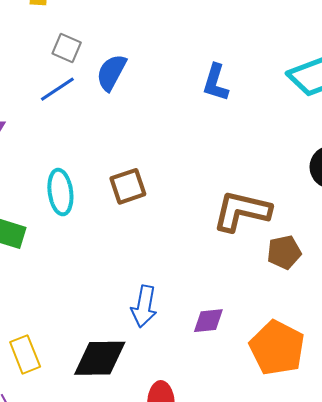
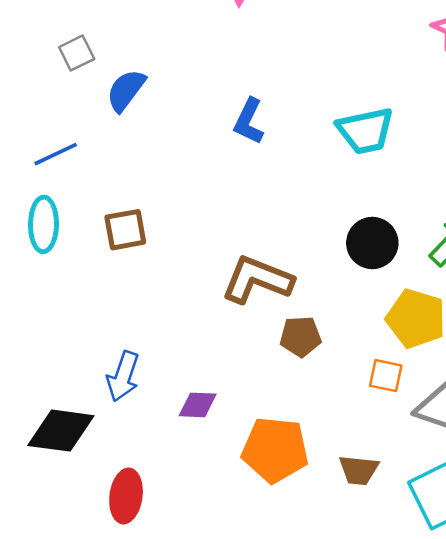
gray square: (67, 48) -> (77, 53), turned 32
blue line: (57, 89) -> (56, 154), moved
orange pentagon: (277, 348) -> (275, 450), turned -30

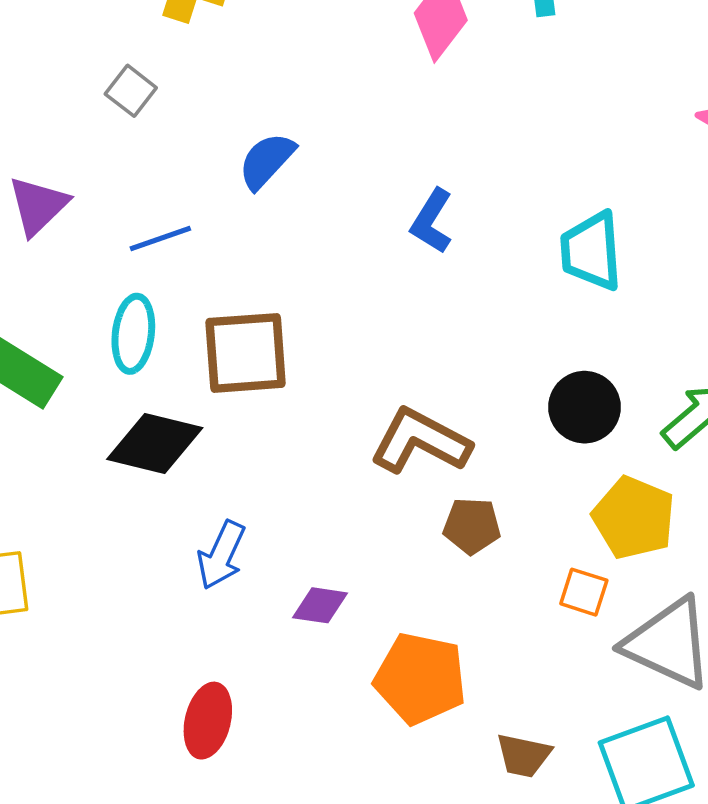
gray square: (77, 53) -> (131, 91), moved, turned -32
cyan trapezoid: (365, 131) -> (591, 251), turned 92
brown square: (125, 230) -> (246, 353), size x1.5
black diamond: (61, 431) -> (155, 444), moved
brown trapezoid: (359, 470) -> (524, 755), moved

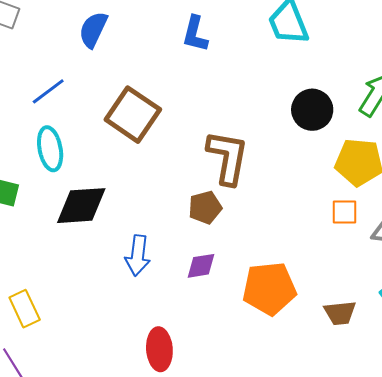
brown square: (246, 353) -> (133, 115), moved, turned -34
brown L-shape: (420, 441) -> (228, 157), turned 90
brown pentagon: (472, 526) -> (205, 207), moved

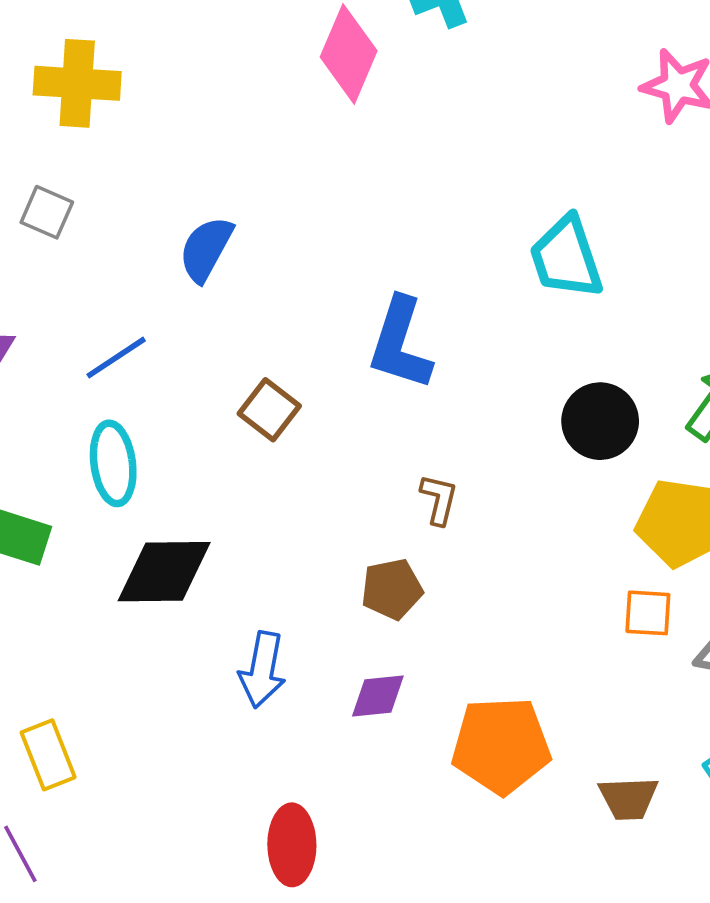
blue L-shape: (195, 34) -> (400, 344), moved, size x1.4
brown square: (133, 115) -> (269, 410), size x0.6
brown L-shape: (228, 157) -> (439, 499), size x0.5

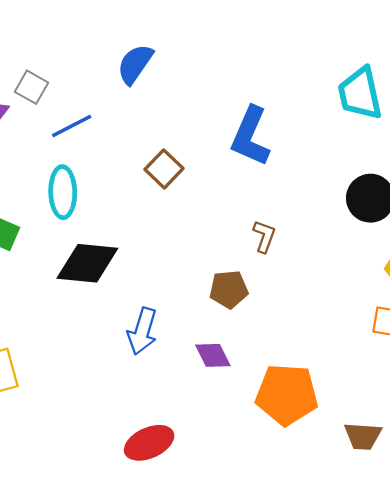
gray square: (47, 212) -> (31, 87), moved
purple diamond: (378, 696) -> (213, 355), turned 63
red ellipse: (292, 845) -> (149, 443), turned 60

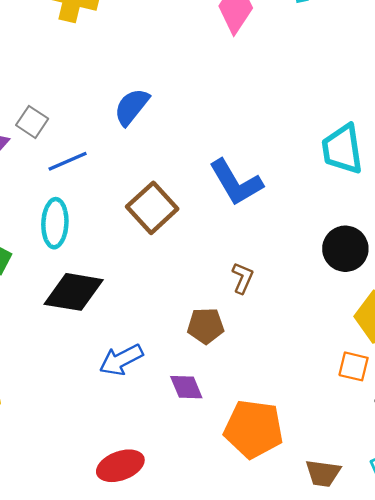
blue L-shape: (250, 136) -> (236, 183), turned -58
brown square: (164, 169) -> (152, 208), size x1.4
blue arrow: (142, 331) -> (121, 360), turned 42

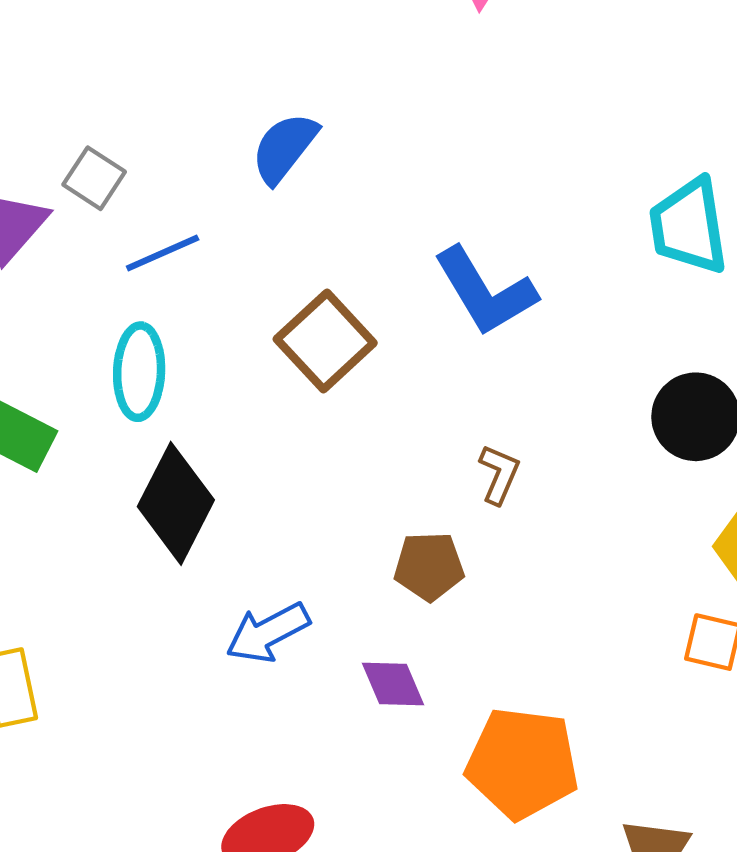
black diamond: (74, 292) -> (176, 503), turned -72

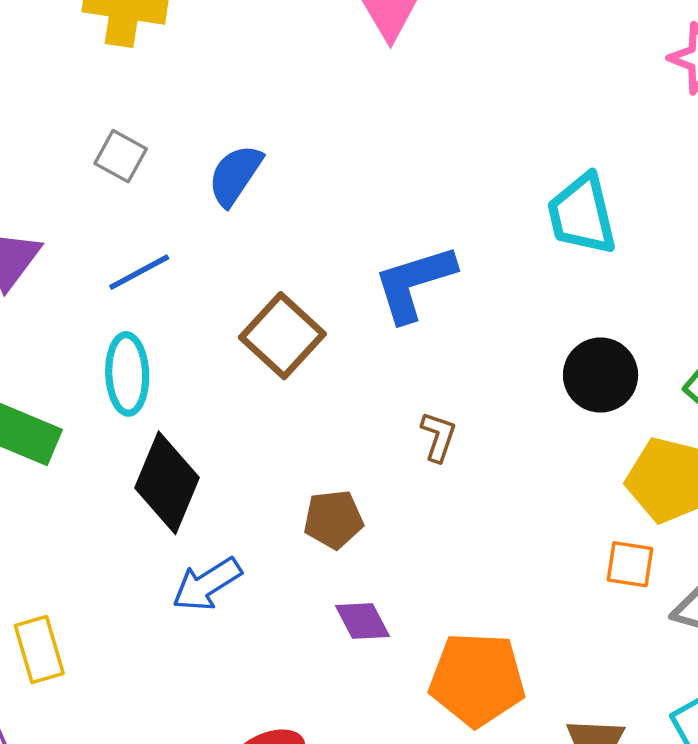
gray square: (94, 178) -> (121, 156), moved
blue L-shape: (485, 291) -> (414, 283), turned 108
brown pentagon: (429, 566) -> (333, 519), moved
blue arrow: (268, 633) -> (207, 584), moved

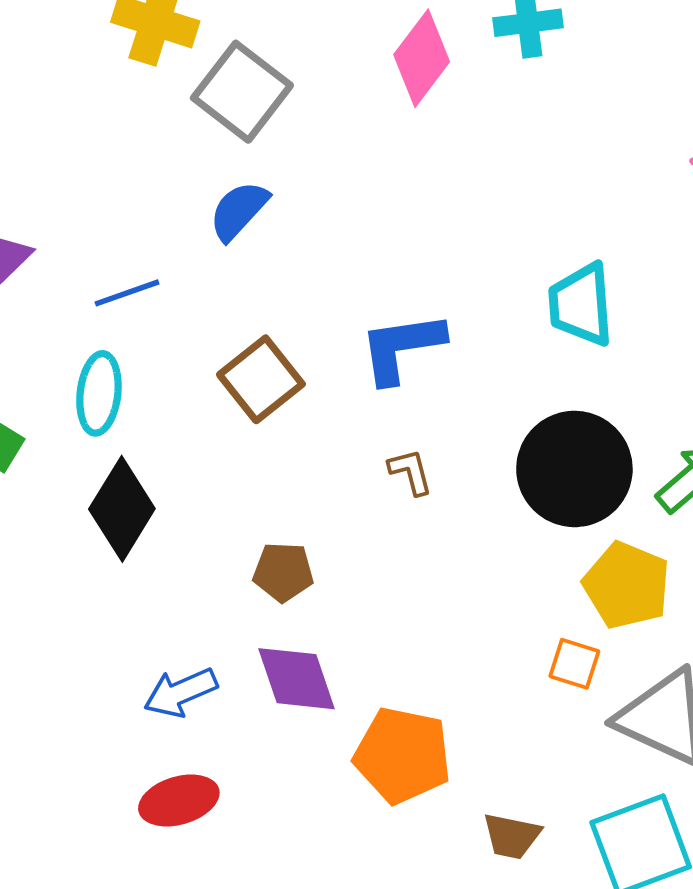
gray square: (121, 156) -> (242, 92), moved, size x1.8
black circle: (601, 375) -> (574, 469), size x1.5
brown L-shape: (438, 437) -> (410, 472), moved, turned -42
blue arrow: (207, 584) -> (181, 692), moved
purple diamond: (362, 621) -> (297, 679), size x1.5

